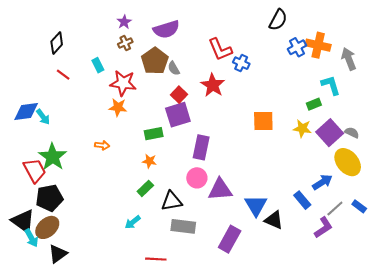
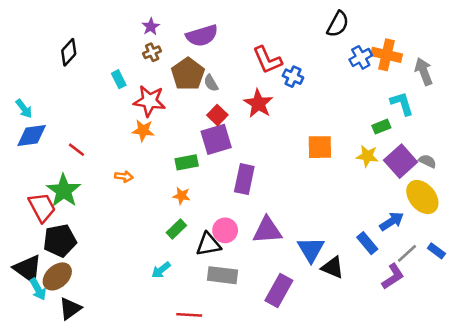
red line: (63, 75) -> (76, 150), moved
cyan arrow: (43, 117) -> (24, 109), moved
pink circle: (197, 178) -> (225, 230), moved

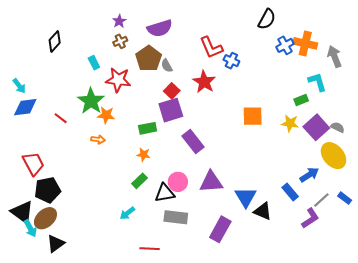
orange star: (143, 130) -> (106, 115), moved
purple rectangle: (244, 179) -> (193, 141), turned -50
green star: (64, 191) -> (91, 101), moved

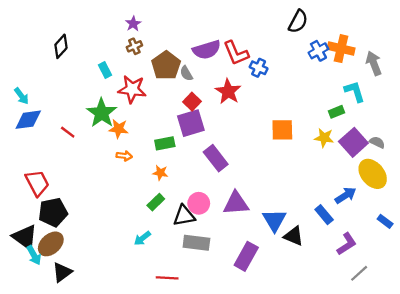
purple semicircle: (160, 28) -> (207, 50), moved
orange arrow: (98, 139) -> (124, 156), moved
gray line: (321, 200) -> (359, 273), moved

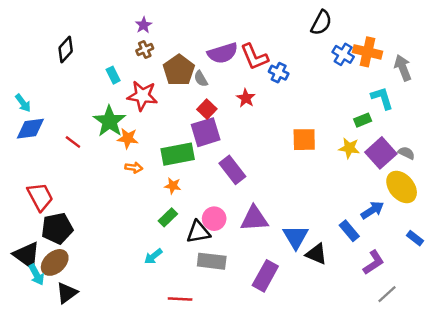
blue cross: (318, 51) -> (343, 54), turned -30
red star: (228, 91) -> (246, 98), size x0.7
green rectangle: (165, 143) -> (178, 154), size x1.5

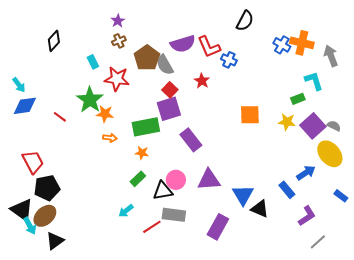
black semicircle: (321, 23) -> (245, 21), moved
gray semicircle: (201, 79) -> (165, 65), size x1.5
red line: (180, 299) -> (152, 227), moved, turned -36

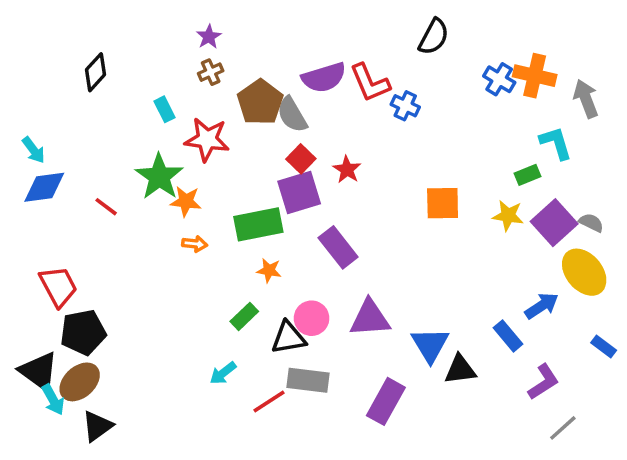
red star: (202, 81) -> (347, 170), moved
orange star: (142, 153) -> (269, 270), moved
black triangle: (260, 209) -> (460, 370), turned -30

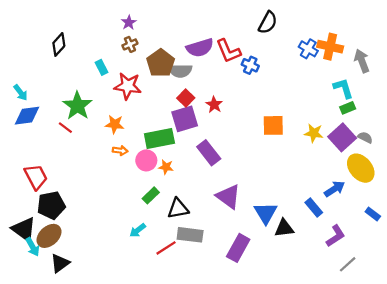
gray semicircle: (292, 115) -> (180, 71), turned -60
green rectangle: (527, 175) -> (348, 108), moved
green star: (159, 177) -> (77, 106), moved
pink circle: (312, 318) -> (146, 160), moved
purple triangle: (370, 318) -> (228, 197), turned 40

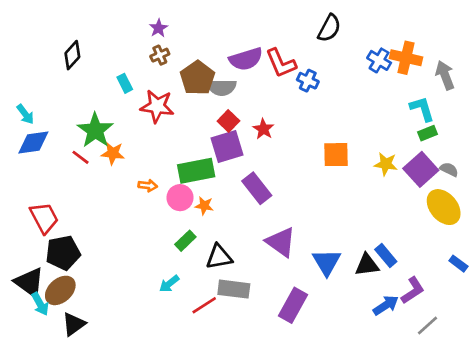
orange star: (115, 124) -> (113, 153), moved
blue arrow: (334, 189) -> (386, 305), moved
black triangle: (284, 228) -> (367, 265), moved

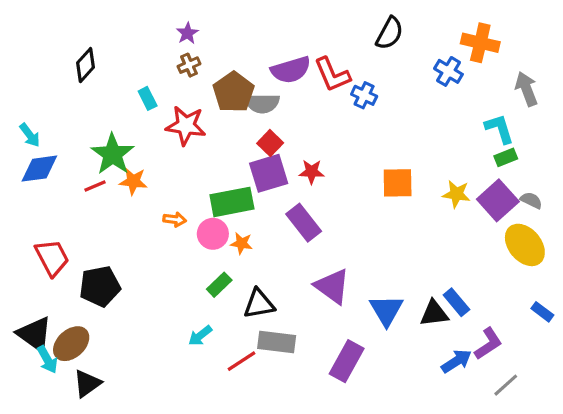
orange cross: (406, 58) -> (480, 43), moved
red star: (263, 129) -> (312, 172), moved, turned -30
red line: (80, 157) -> (95, 186), turned -60
black pentagon: (63, 253) -> (100, 286), moved

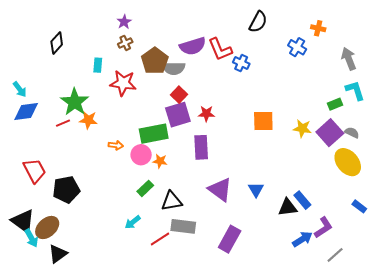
orange cross: (480, 43) -> (318, 28), size x0.6
cyan rectangle: (148, 98) -> (98, 65), turned 32
cyan L-shape: (499, 129) -> (355, 90), moved
purple rectangle: (304, 223) -> (201, 147), turned 35
blue triangle: (386, 310) -> (256, 190), moved, size x0.7

